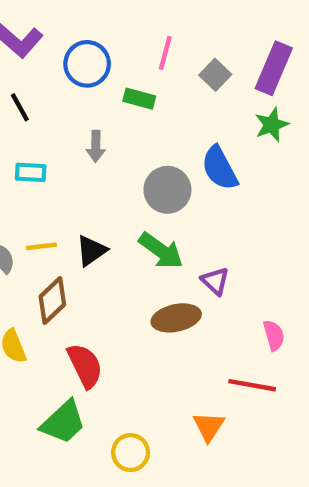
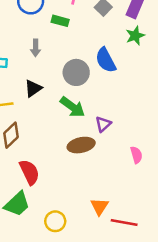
black triangle: (91, 251) -> (33, 88), moved
purple triangle: (215, 281) -> (103, 124), turned 35
red line: (252, 385) -> (124, 223), moved

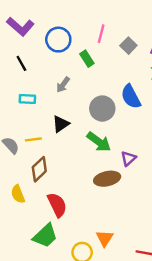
green rectangle: (60, 21) -> (87, 59), turned 42
gray arrow: (36, 48) -> (63, 85), turned 35
orange triangle: (100, 207) -> (105, 238), moved

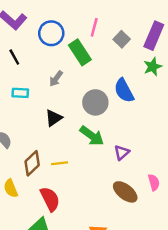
green rectangle: (87, 59) -> (80, 52), size x1.5
yellow line: (33, 139) -> (60, 163), moved
brown ellipse: (107, 179) -> (125, 192), moved, turned 50

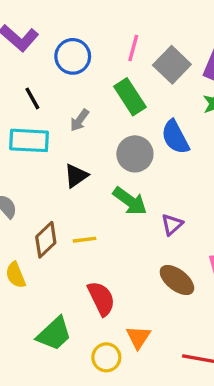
gray square: (122, 39) -> (172, 65), size x1.5
green rectangle: (80, 52) -> (130, 97), moved
black line: (14, 57) -> (32, 98), moved
cyan rectangle: (20, 93) -> (29, 140), size x1.6
red semicircle: (50, 199) -> (101, 298), moved

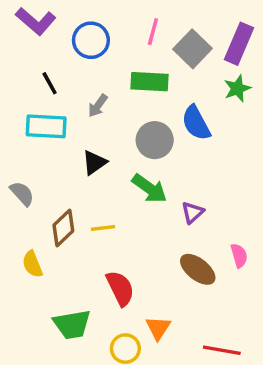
green rectangle: (130, 97) -> (149, 82), turned -54
green trapezoid: (54, 334) -> (72, 324), turned 33

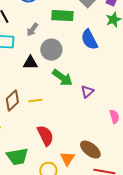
gray circle: (155, 140) -> (51, 50), moved
black triangle: (94, 163) -> (30, 63), turned 35
brown ellipse: (198, 269) -> (90, 150), moved

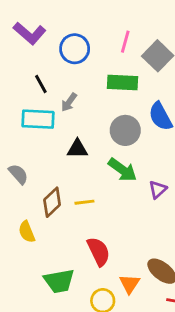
gray arrow: (32, 30) -> (69, 102), moved
gray circle: (51, 50) -> (125, 130), moved

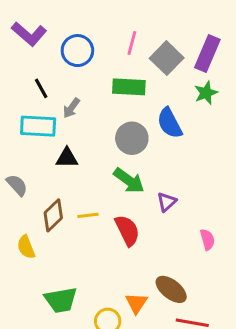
black triangle: (77, 149) -> (67, 158), moved
red semicircle: (99, 251) -> (127, 230), moved

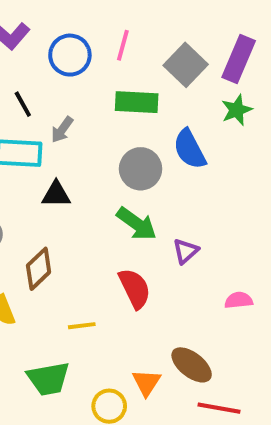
pink line: (132, 43) -> (123, 45), moved
yellow line: (88, 215) -> (82, 326), moved
pink semicircle: (207, 240) -> (239, 300), turned -80

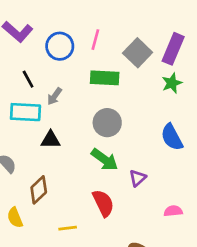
blue semicircle: (190, 149) -> (172, 137), moved

